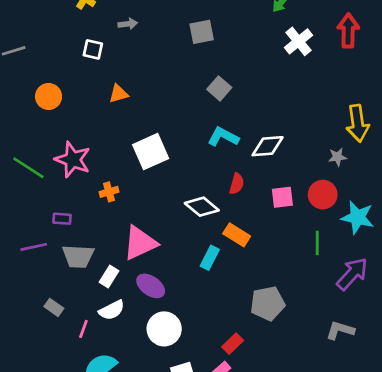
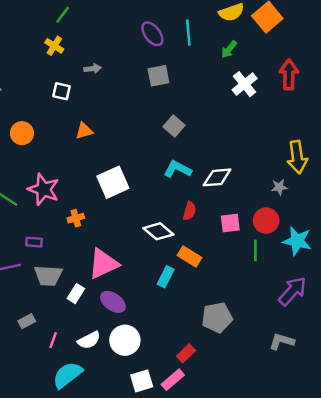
green line: (317, 243) -> (255, 250), moved
gray rectangle: (54, 307) -> (27, 321), turned -63
white semicircle: (112, 310) -> (89, 340), moved

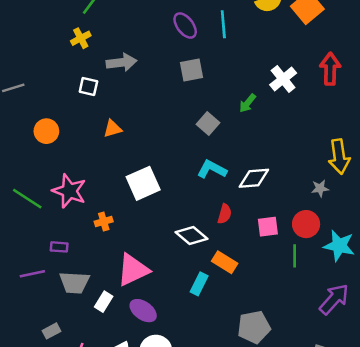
yellow cross: (54, 46) -> (81, 38), turned 30
green arrow: (229, 49) -> (247, 103), moved
gray arrow: (93, 69) -> (121, 62), size x1.6

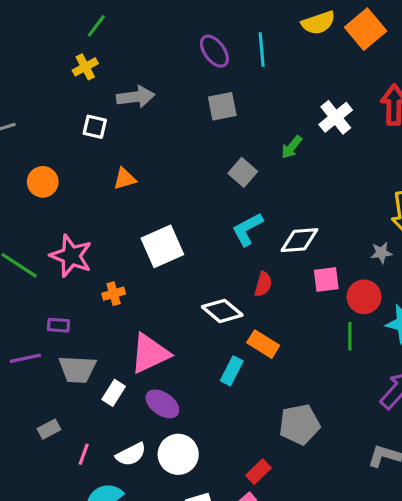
cyan L-shape: (212, 169) -> (247, 229), turned -56
pink square: (268, 227) -> (326, 279), moved

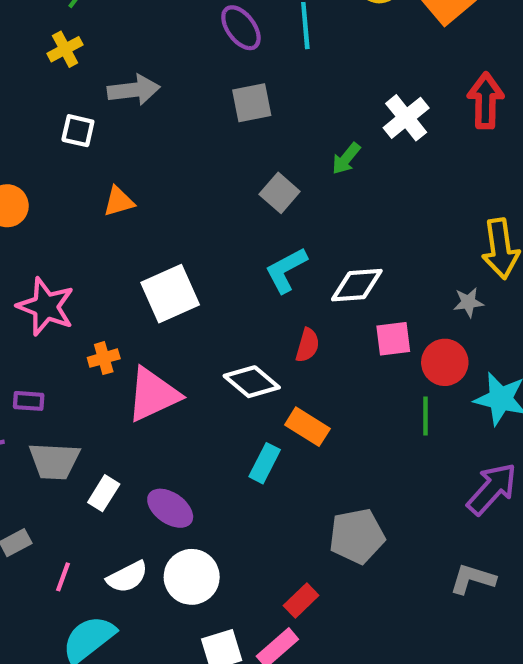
pink triangle: (150, 354) -> (153, 395), moved

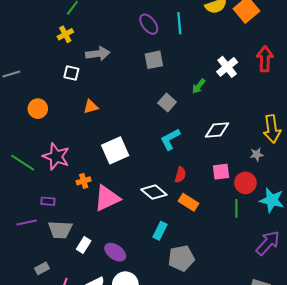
white diamond: (357, 285) -> (217, 130), moved
orange rectangle: (307, 427) -> (188, 202), moved
gray pentagon: (357, 536) -> (181, 258), moved

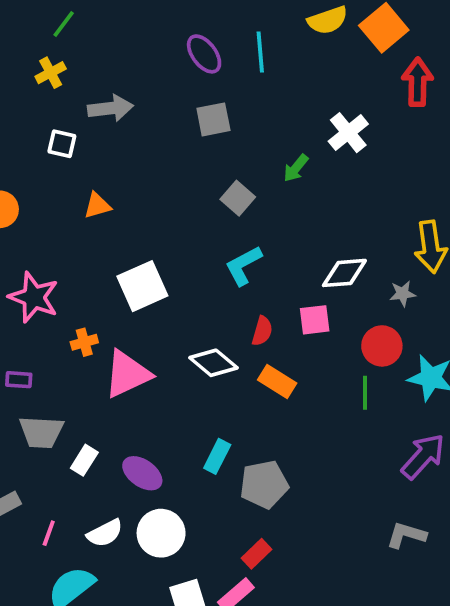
red arrow: (265, 59) -> (417, 82), moved
white diamond: (217, 130) -> (344, 273), moved
pink square: (221, 172) -> (315, 320), moved
cyan rectangle: (160, 231) -> (217, 456), moved

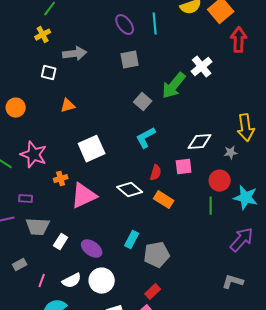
green arrow: (296, 168) -> (174, 86), size x1.8

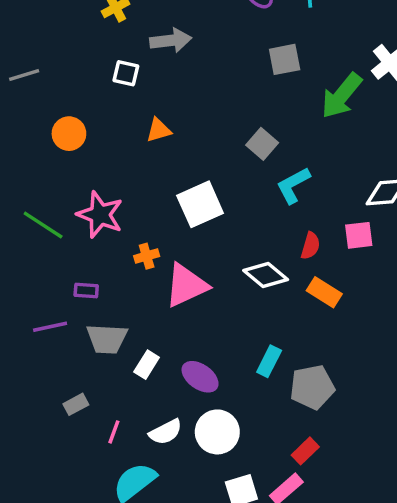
gray square: (130, 60) -> (285, 59), moved
gray square: (143, 102) -> (262, 144), moved

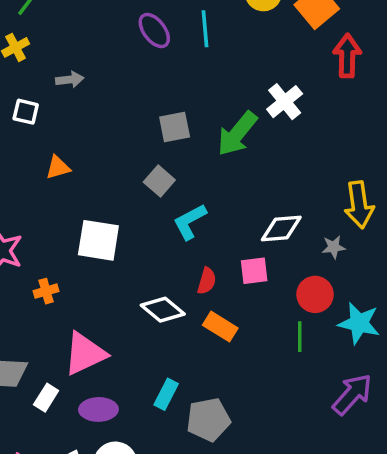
gray arrow: (171, 40) -> (70, 80), size x0.7
gray square: (285, 59) -> (175, 127), moved
white square: (200, 204) -> (98, 240), turned 33
pink triangle: (186, 285) -> (85, 354), moved
purple ellipse: (200, 377) -> (98, 409), turned -36

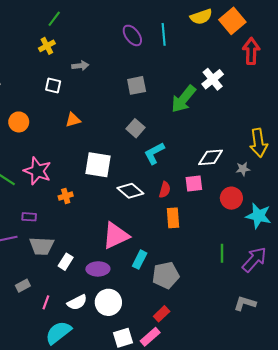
gray square: (175, 127) -> (137, 85), moved
white diamond: (163, 310) -> (130, 191), moved
orange rectangle: (220, 327) -> (173, 218), turned 54
green line: (300, 337) -> (222, 253), moved
pink triangle: (85, 354) -> (116, 236), moved

